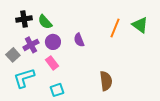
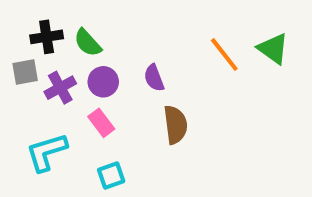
orange line: (115, 28) -> (224, 54), turned -60
gray square: (13, 55) -> (25, 72), moved, turned 32
brown semicircle: (106, 81) -> (175, 125), moved

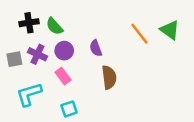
gray square: (25, 72) -> (14, 59), moved
purple cross: (60, 88) -> (37, 54), turned -36

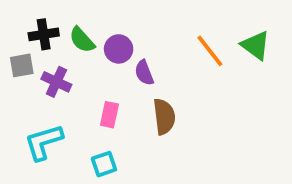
purple circle: (64, 51) -> (119, 49), moved
gray square: (14, 59) -> (22, 65), moved
pink rectangle: (63, 76) -> (109, 115), moved, turned 49

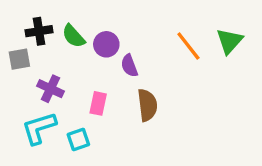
green triangle: (256, 45) -> (229, 41), turned 36
purple cross: (56, 82) -> (51, 89), moved
cyan square: (104, 164) -> (78, 140), moved

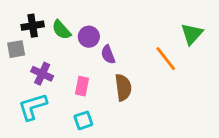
orange line: (188, 46) -> (166, 59), moved
cyan square: (78, 140) -> (83, 120), moved

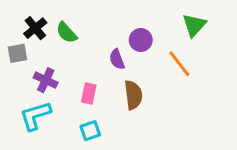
black cross: (33, 26) -> (35, 28), turned -30
green triangle: (192, 34) -> (194, 25), moved
purple circle: (89, 37) -> (141, 40), moved

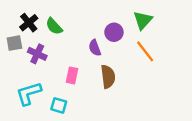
green triangle: (194, 25) -> (143, 20), moved
purple cross: (46, 80) -> (37, 54), moved
cyan square: (90, 131) -> (59, 105), moved, turned 35

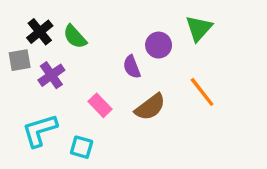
orange line: (145, 51) -> (202, 92), moved
purple cross: (37, 54) -> (51, 75), turned 30
pink rectangle: (72, 75) -> (100, 105), turned -56
brown semicircle: (108, 77) -> (150, 107), turned 60

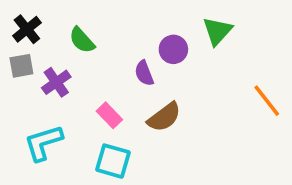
black cross: (40, 32) -> (27, 29), moved
orange line: (202, 92) -> (267, 101), moved
cyan square: (82, 147) -> (113, 161), moved, size x1.4

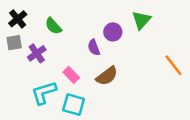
cyan L-shape: (43, 143) -> (44, 93), moved

